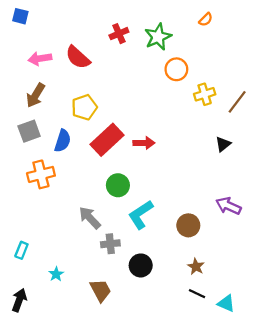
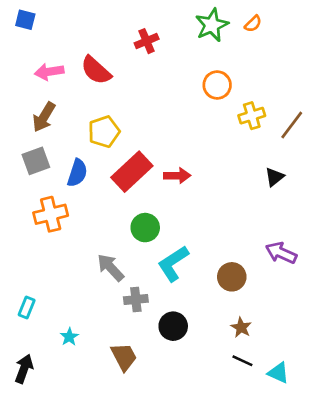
green star: (158, 37) -> (212, 25), moved

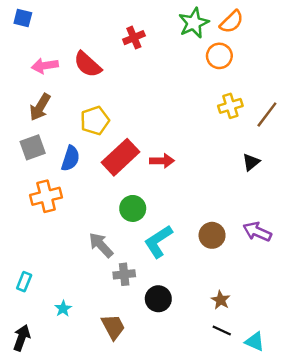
orange semicircle: (253, 24) -> (232, 22), size x1.5
orange circle: (217, 85) -> (219, 56), moved
brown circle: (232, 277) -> (212, 235), moved

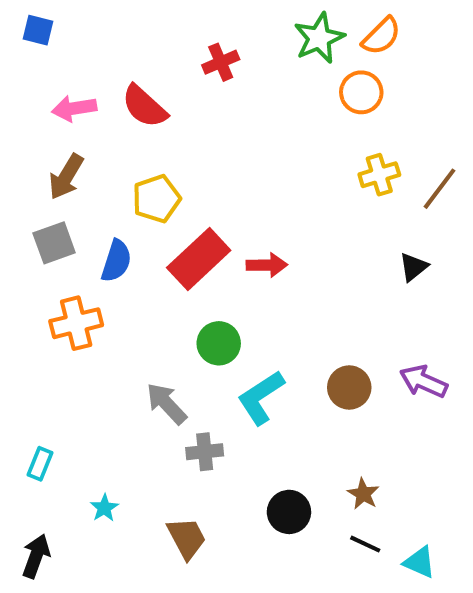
black circle: (158, 299) -> (289, 512), moved

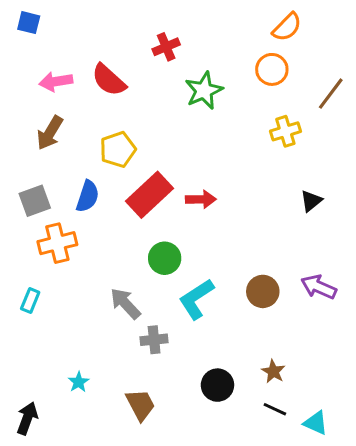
green star: (319, 38) -> (204, 91), moved
brown line: (440, 189) -> (331, 94), moved
gray square: (54, 243) -> (35, 201), moved
cyan rectangle: (40, 464) -> (30, 300), moved

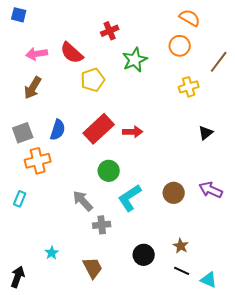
orange semicircle: (287, 27) -> (190, 18), turned -105
yellow pentagon: (118, 149) -> (93, 80), moved

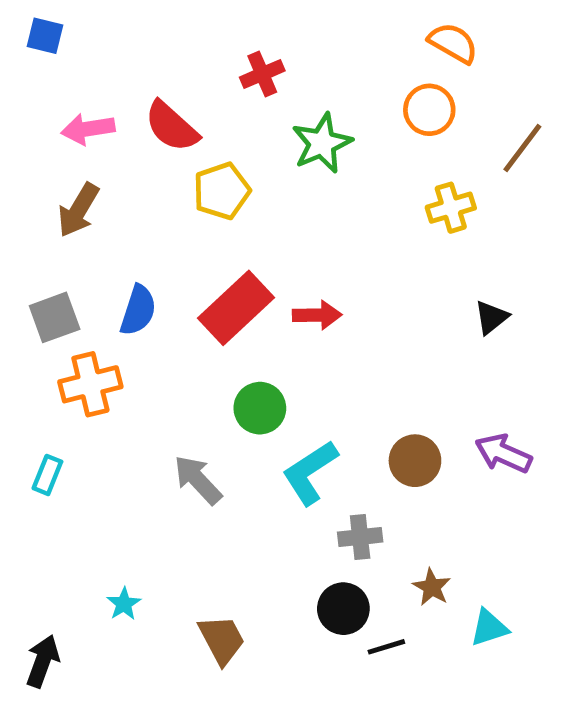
gray cross: (102, 225) -> (360, 537), moved
black line: (182, 271) -> (386, 647), moved, turned -42
cyan triangle: (209, 280) -> (489, 628), moved, turned -42

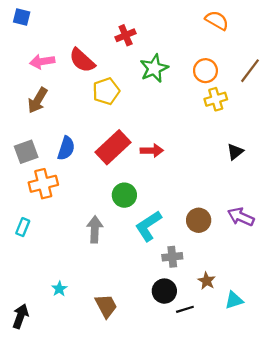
orange circle: (429, 110) -> (205, 71), moved
gray arrow: (198, 480) -> (95, 229), turned 45

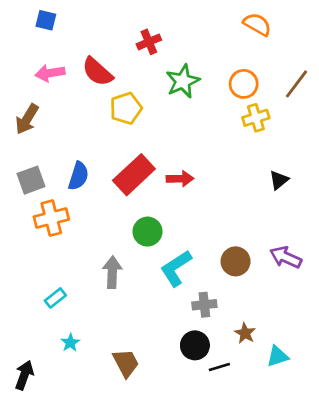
blue square: (22, 17) -> (46, 20), moved
brown arrow: (38, 100) -> (27, 119), moved
cyan rectangle: (23, 227) -> (55, 298), moved, turned 30

